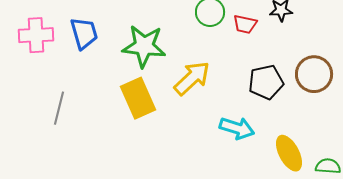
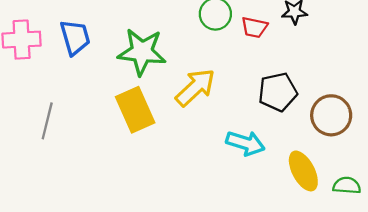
brown circle: (314, 74) -> (331, 115), moved

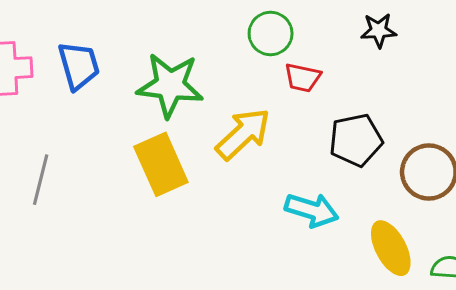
red trapezoid: (254, 27) -> (303, 78), moved

